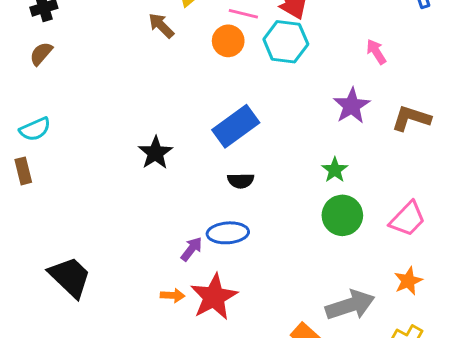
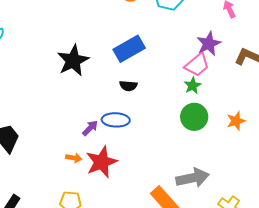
black star: (155, 153) -> (73, 61), size x1.4
pink trapezoid: (407, 219) -> (197, 65), moved
orange star: (408, 281) -> (236, 121), moved

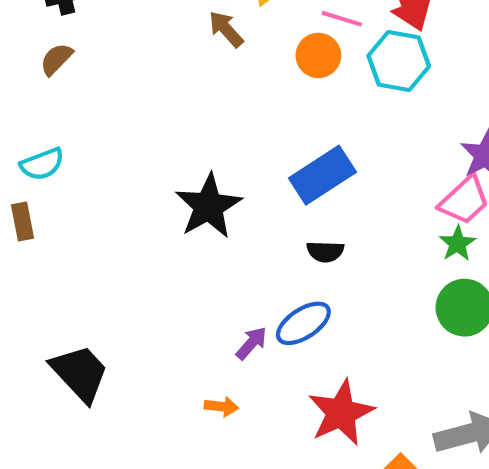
blue ellipse: (116, 120) -> (303, 323), turned -32
red star: (102, 162) -> (341, 413), moved

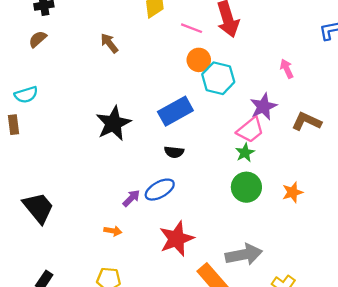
brown arrow: (226, 29) -> (109, 43), moved
orange circle: (318, 55) -> (199, 60), moved
cyan hexagon: (399, 61) -> (218, 78), moved

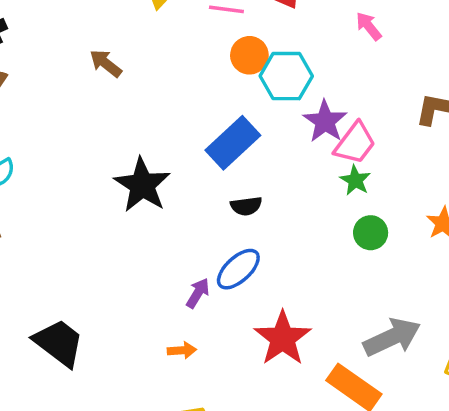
pink arrow: (287, 69) -> (369, 26), moved
purple star: (263, 107) -> (325, 121), moved
green circle: (246, 187) -> (371, 233), size x0.7

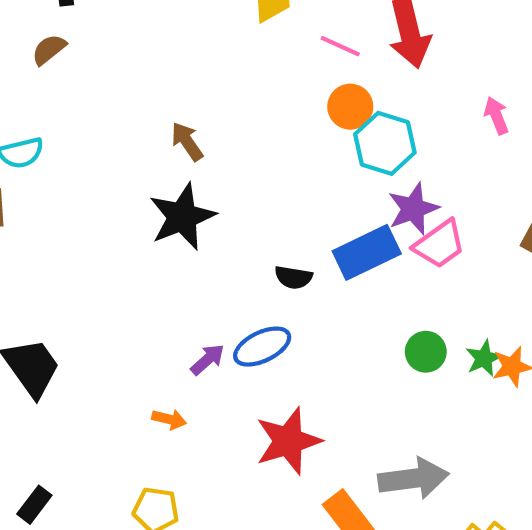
brown arrow: (106, 63) -> (187, 142), moved
blue rectangle: (233, 143) -> (367, 252), moved
green star: (355, 180) -> (484, 358), moved

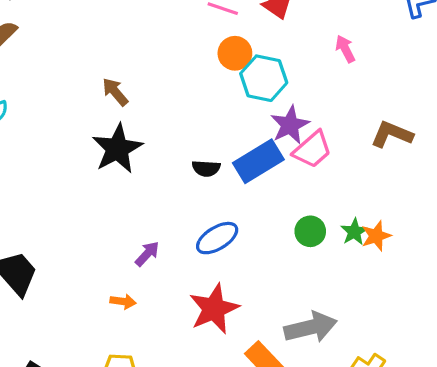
black semicircle: (293, 277) -> (206, 168), moved
blue ellipse: (262, 347) -> (217, 238), moved

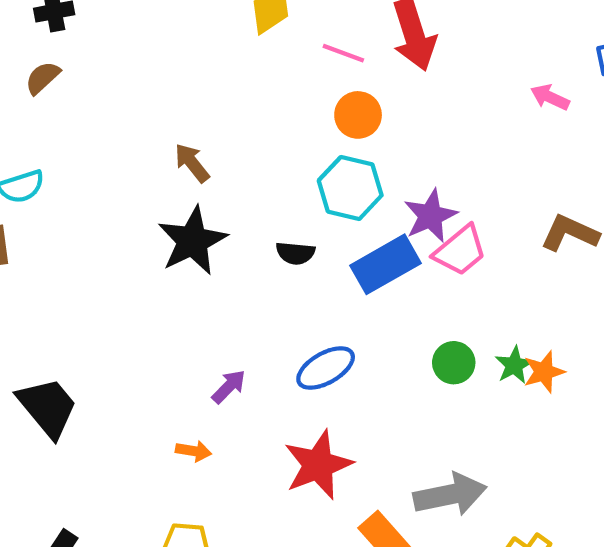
pink arrow: (345, 49) -> (550, 97), moved, turned -40
cyan hexagon: (264, 78) -> (350, 188), moved
black semicircle: (206, 168) -> (295, 253), moved

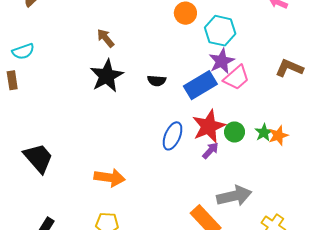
cyan hexagon: (350, 188) -> (220, 31), moved
blue ellipse: (326, 368) -> (173, 136), turned -36
purple arrow: (229, 387) -> (210, 151), moved
orange arrow: (194, 451) -> (110, 178), size x1.8
red star: (318, 465) -> (209, 126), moved

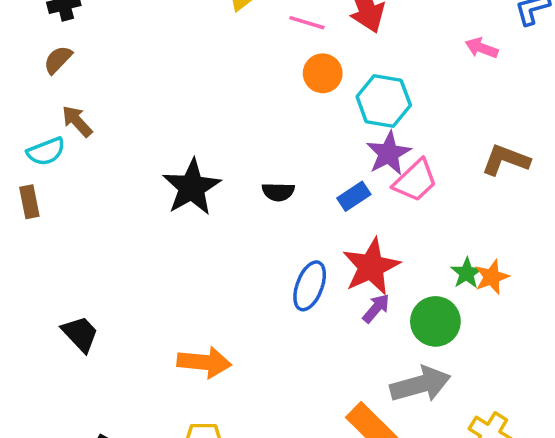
brown arrow: (106, 38) -> (77, 121), moved
blue rectangle: (200, 85) -> (354, 196), size x0.6
green circle: (235, 132) -> (435, 321), moved, size x1.4
black trapezoid: (38, 158) -> (80, 334), size x0.7

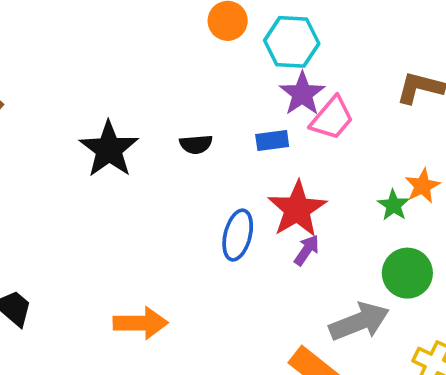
blue rectangle: (354, 196) -> (272, 140), turned 32
orange star: (492, 277) -> (423, 186), moved
green circle: (435, 321) -> (407, 273), moved

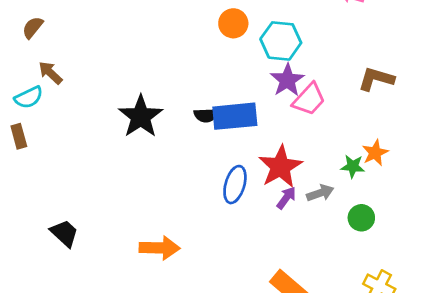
blue rectangle: (272, 140) -> (235, 116), moved, size x1.8
green star: (393, 205) -> (353, 166), turned -30
green circle: (407, 273) -> (361, 218), size x0.7
gray arrow: (359, 322) -> (320, 193), moved, size x0.6

